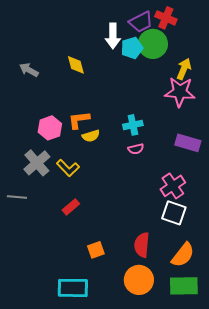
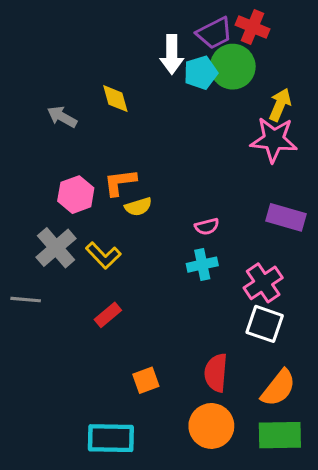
gray arrow: (29, 70) -> (62, 117), moved
cyan cross: (133, 125) -> (202, 265), moved

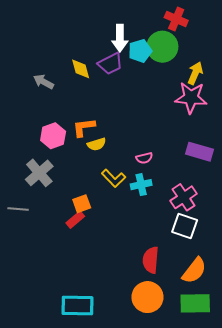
purple trapezoid: (214, 33) -> (110, 64), moved
yellow L-shape: (103, 255) -> (114, 178), moved
orange square: (146, 380) -> (82, 204), moved

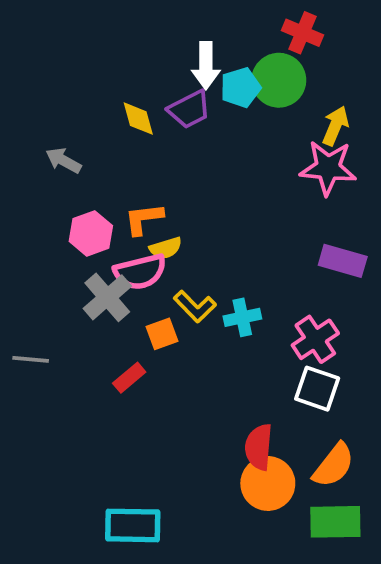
gray arrow: (44, 82) -> (63, 160), moved
pink semicircle: (144, 158) -> (140, 272), moved, size x1.8
gray cross: (39, 173) -> (107, 297), moved
orange square: (82, 204) -> (162, 334), moved
orange circle: (147, 297) -> (268, 483), moved

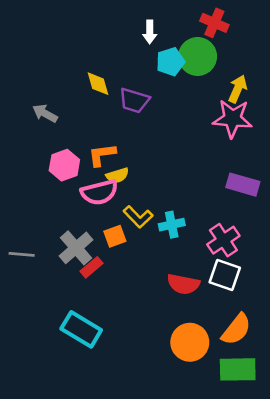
white arrow: (206, 66) -> (150, 32), moved, size x0.7
purple trapezoid: (189, 109) -> (134, 100), moved, turned 44
gray cross: (107, 297) -> (76, 248), moved
red semicircle: (259, 447) -> (183, 284), moved, turned -84
cyan rectangle: (133, 525) -> (81, 329), moved, turned 30

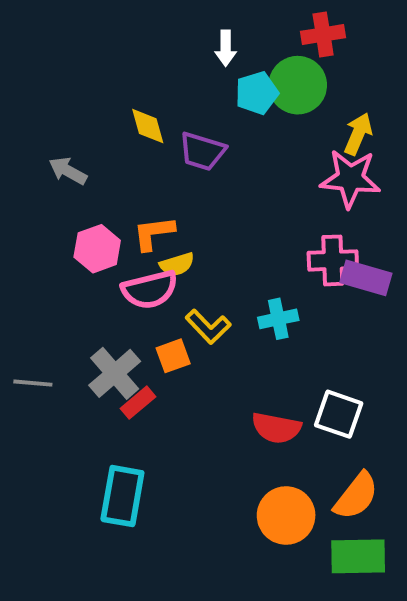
red cross: (214, 23) -> (323, 35), turned -32
cyan cross: (172, 225) -> (278, 319), moved
pink cross: (223, 240) -> (333, 260), moved, turned 32
cyan rectangle: (81, 329) -> (122, 496), turned 69

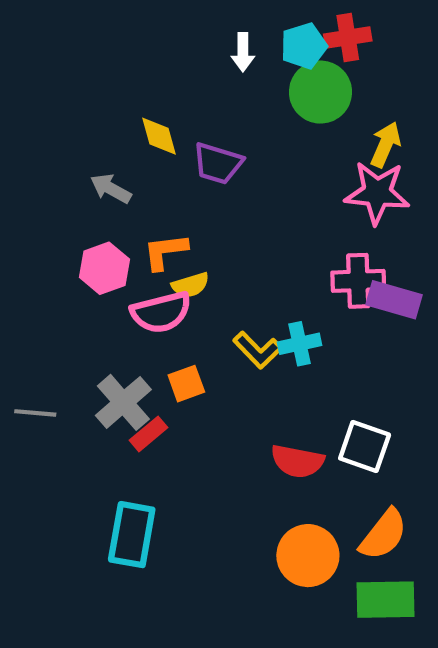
cyan pentagon: (257, 93) -> (304, 46), moved
gray arrow: (68, 171) -> (111, 189), moved
yellow L-shape: (208, 327) -> (258, 350), moved

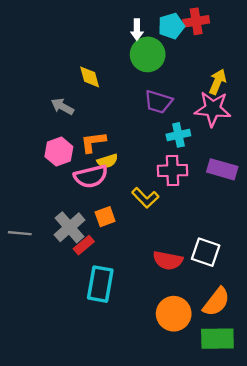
green circle: (320, 92) -> (148, 54), moved
purple trapezoid: (218, 163) -> (158, 102), moved
pink cross: (358, 281) -> (172, 170), moved
cyan cross: (300, 344) -> (178, 135), moved
cyan rectangle: (132, 535) -> (100, 284), moved

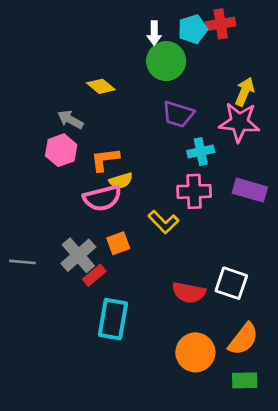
yellow diamond: (90, 77) -> (101, 86), turned -35
pink hexagon: (59, 152) -> (61, 150), moved
green rectangle: (217, 339) -> (245, 380), size x0.7

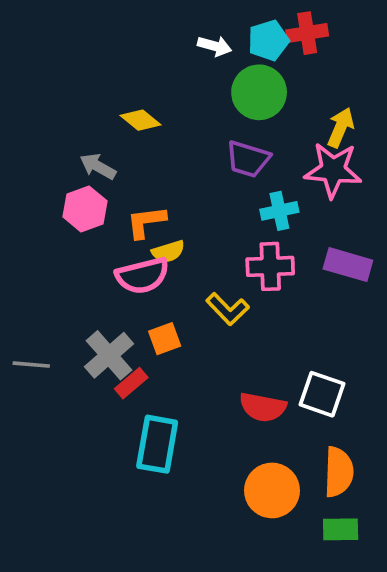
white arrow: (154, 33) -> (215, 46), turned -75
green circle: (166, 61) -> (259, 92), moved
orange semicircle: (243, 339) -> (339, 472), turned -36

